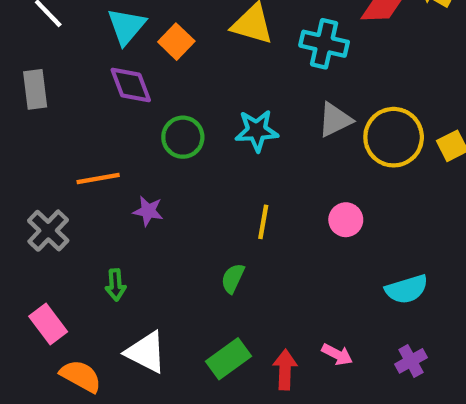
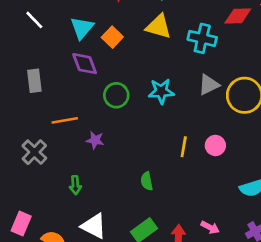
gray rectangle: (35, 89) -> (34, 81), moved
yellow line: (263, 222) -> (184, 147), moved
green semicircle: (233, 278) -> (147, 181), turned -36
pink rectangle: (48, 324) -> (21, 223), moved, turned 60

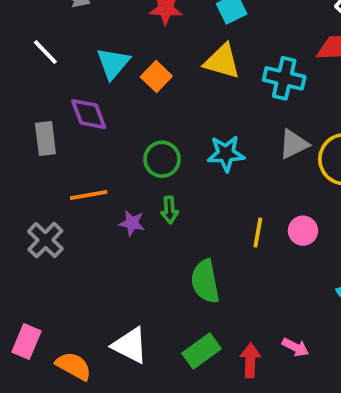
purple diamond: (85, 64) -> (89, 114), moved
green semicircle: (147, 181) -> (205, 281), size x1.6
green arrow: (75, 185) -> (169, 210), moved

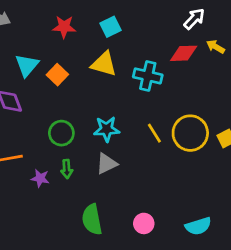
gray triangle: (294, 144) -> (107, 164), moved
pink circle: (303, 231) -> (144, 223), moved
yellow line: (258, 233) -> (154, 133), moved, turned -42

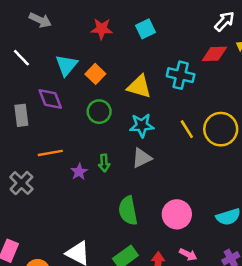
yellow triangle: (104, 64) -> (139, 86), moved
green circle: (61, 133) -> (99, 112), moved
purple star: (40, 178) -> (79, 172), turned 30
pink circle: (144, 223) -> (177, 214), size x1.5

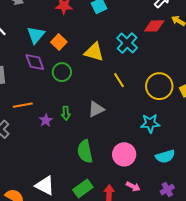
cyan cross: (181, 75) -> (127, 43), turned 30
purple diamond: (50, 99) -> (35, 62), moved
cyan star: (142, 125) -> (150, 123), moved
yellow line: (187, 129) -> (119, 80), moved

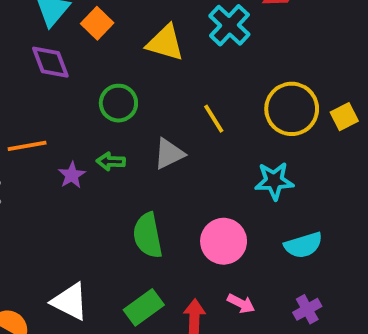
green circle: (62, 72) -> (118, 103), moved
yellow line: (119, 80) -> (214, 119), moved
green arrow: (66, 113) -> (111, 161), turned 96

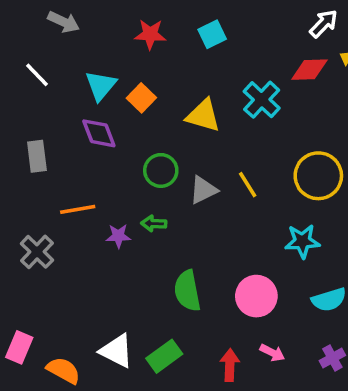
gray triangle: (169, 154) -> (203, 190), moved
purple star: (72, 175) -> (118, 236), turned 30
green rectangle: (144, 307) -> (164, 356), moved

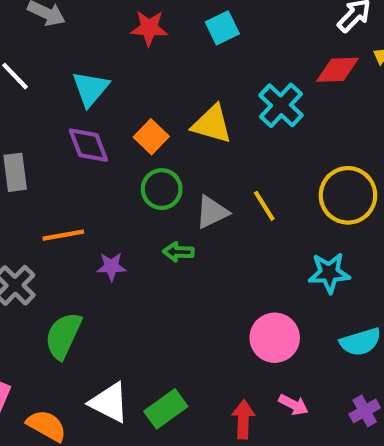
orange square: (141, 98) -> (151, 137), moved
green arrow: (154, 224) -> (178, 252), moved
green semicircle: (187, 291) -> (63, 336), moved, turned 36

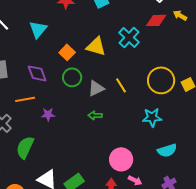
purple diamond: (88, 145) -> (37, 73), moved
green arrow: (178, 252) -> (95, 115), moved
pink circle: (275, 338) -> (121, 159), moved

